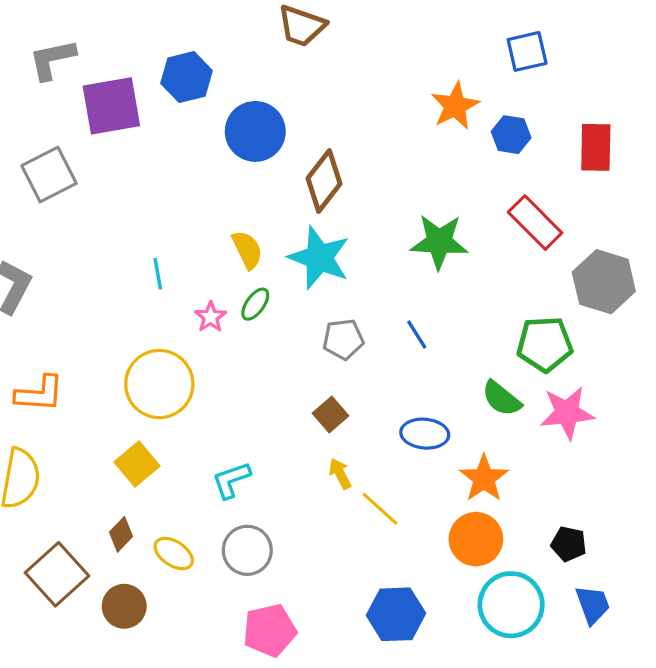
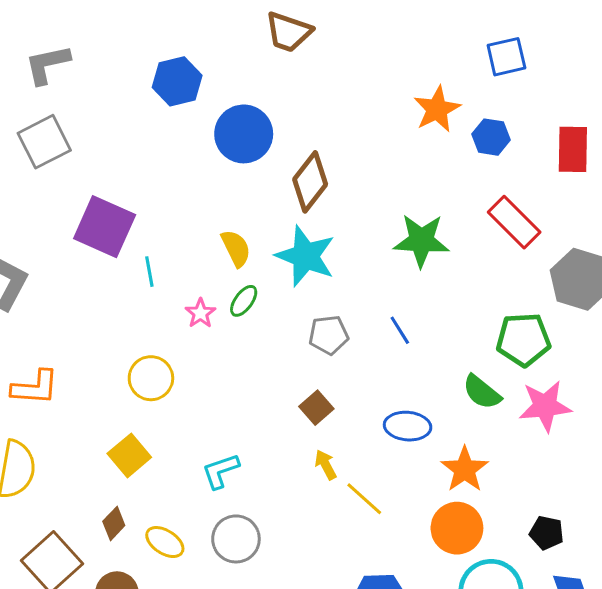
purple square: (111, 106) -> (105, 227), moved, turned 34
gray square: (49, 175) -> (44, 142), moved
yellow circle: (159, 384) -> (151, 378), size x0.7

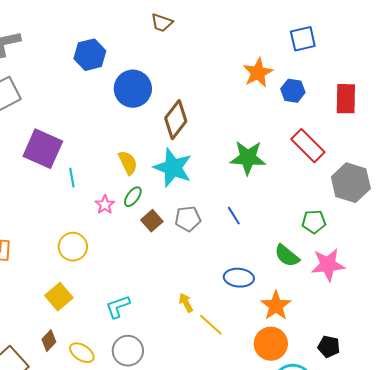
brown trapezoid: (288, 32) -> (162, 23), size x0.7
green pentagon: (523, 340) -> (314, 222), size x0.7
brown square: (316, 408) -> (152, 221), moved

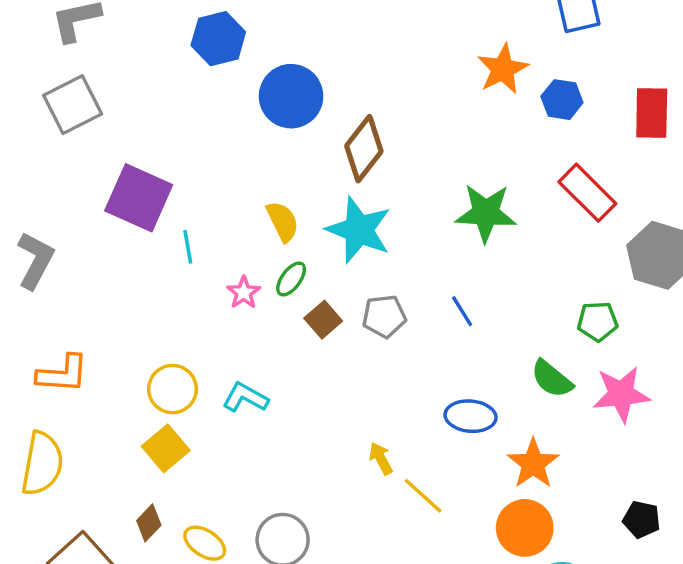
yellow circle: (73, 247) -> (173, 389), moved
cyan L-shape: (118, 307) -> (245, 398), moved, turned 48
black pentagon: (329, 347) -> (642, 519), moved

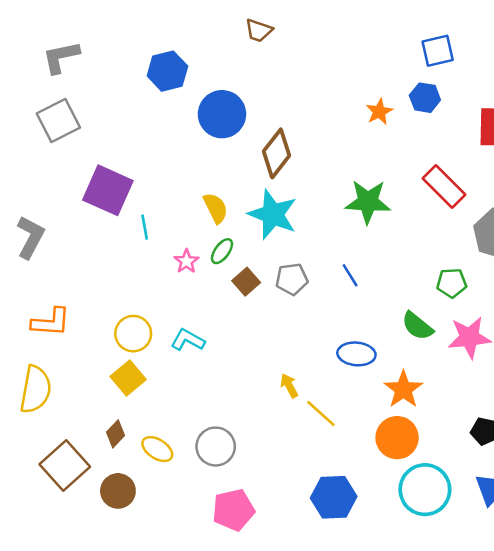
orange star: (503, 69) -> (379, 112), moved, size x0.7
blue hexagon: (562, 100) -> (425, 98), moved

